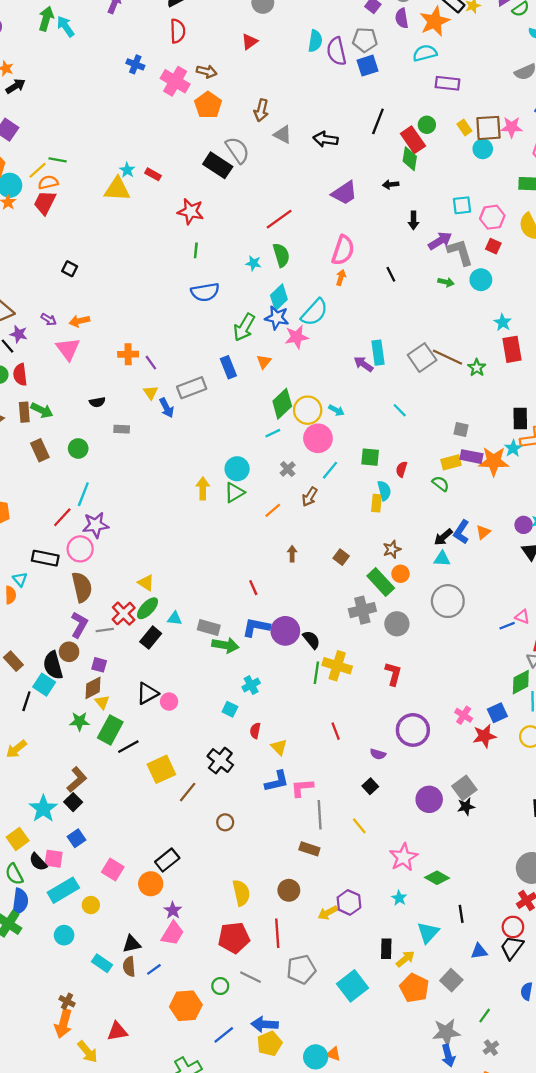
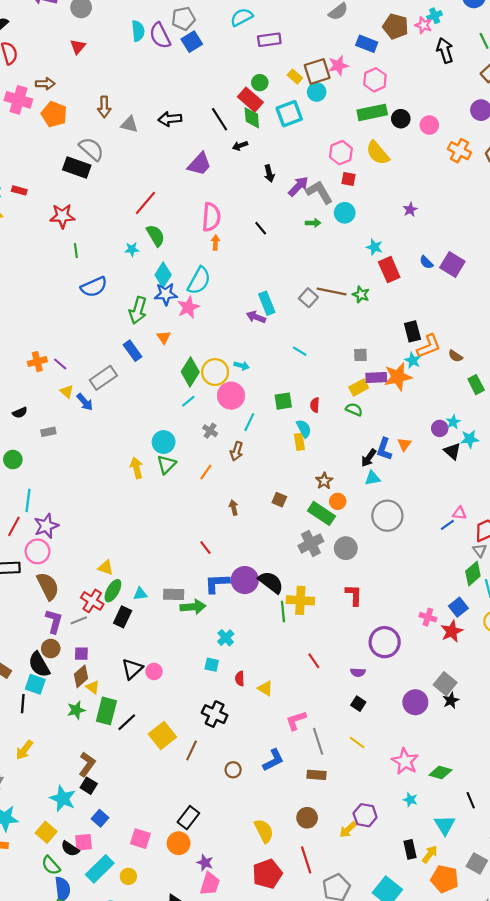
black line: (378, 121) -> (220, 119), moved, turned -40
cyan square: (462, 205) -> (289, 114), moved, size x1.4
gray square: (422, 358) -> (308, 298), size x0.7
black semicircle: (311, 640) -> (271, 582), size x1.4
blue L-shape: (277, 781) -> (273, 760), moved

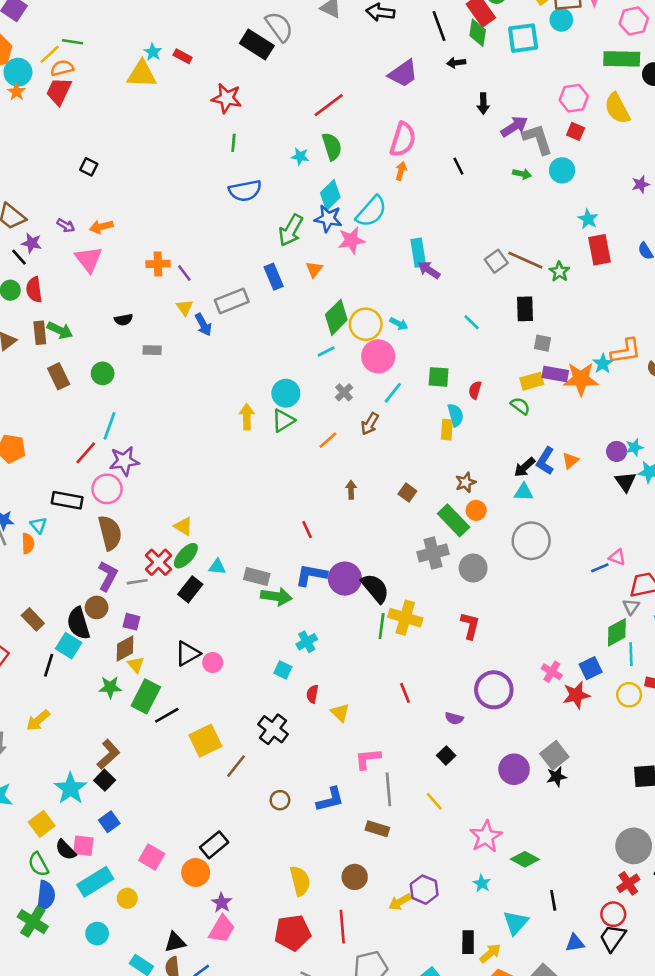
cyan rectangle: (267, 303) -> (418, 253), moved
black rectangle: (412, 331) -> (525, 309), moved

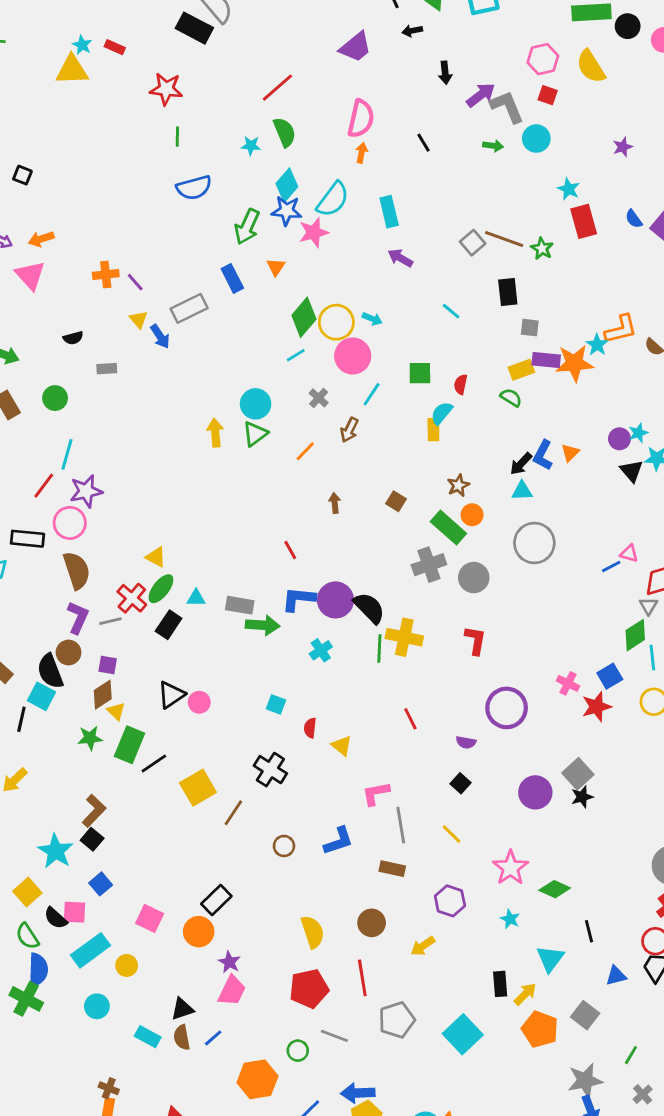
cyan rectangle: (418, 253) -> (389, 212), moved
cyan semicircle: (456, 415) -> (442, 413), turned -120
cyan cross: (307, 642) -> (321, 650), moved
purple hexagon: (424, 890) -> (450, 901), moved

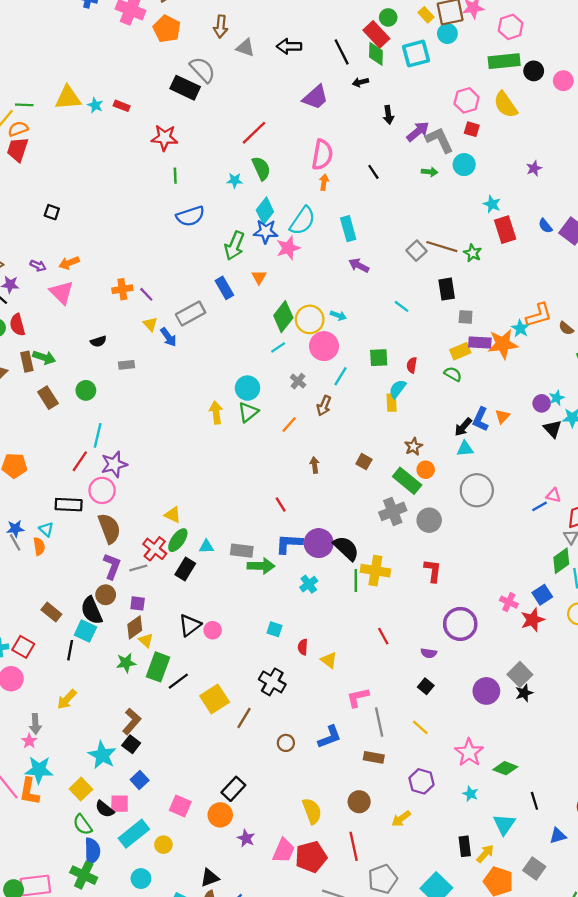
yellow triangle: (72, 70) -> (68, 98), moved
pink trapezoid: (232, 991) -> (284, 851), moved

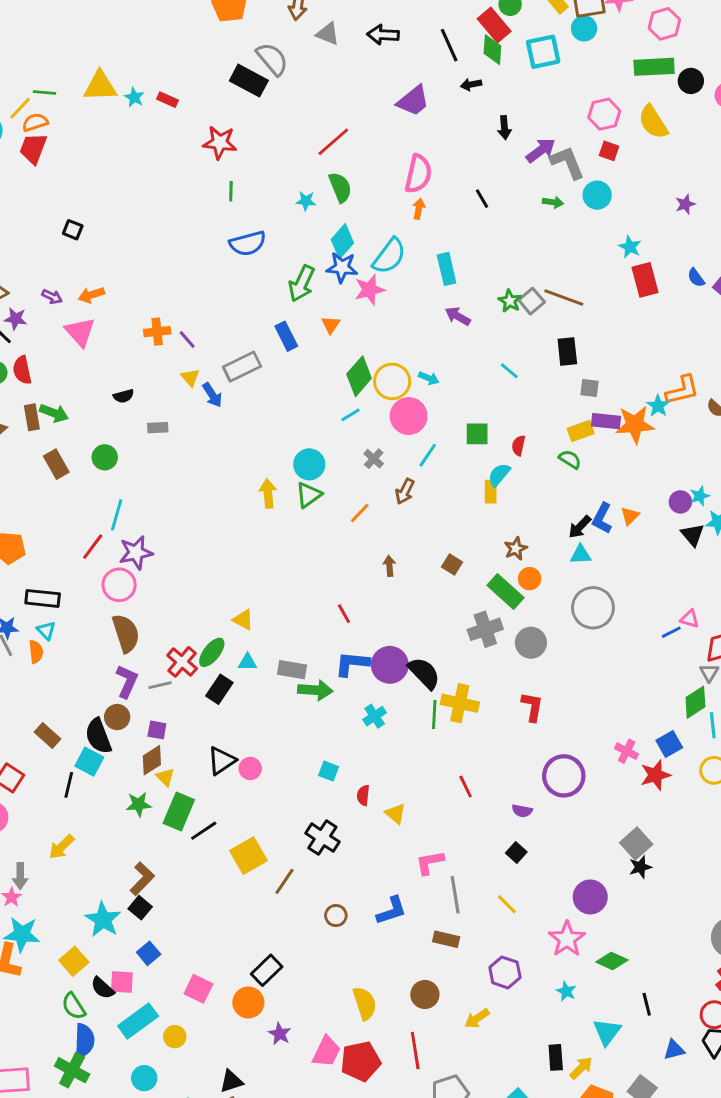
green star: (473, 253) -> (510, 301), moved
black rectangle: (69, 505) -> (43, 598), moved
yellow triangle: (173, 515) -> (243, 620), moved
purple circle: (486, 691) -> (590, 897), moved

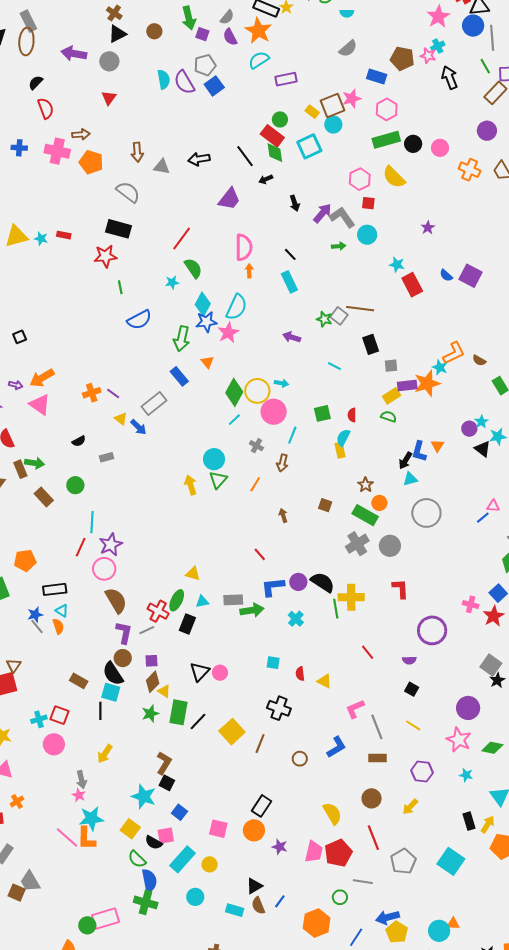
black rectangle: (249, 81) -> (118, 229), moved
black square: (73, 230) -> (20, 337), turned -32
cyan rectangle: (447, 269) -> (289, 282), moved
orange arrow: (91, 295) -> (42, 378), size x1.4
purple circle: (390, 665) -> (298, 582), size x0.7

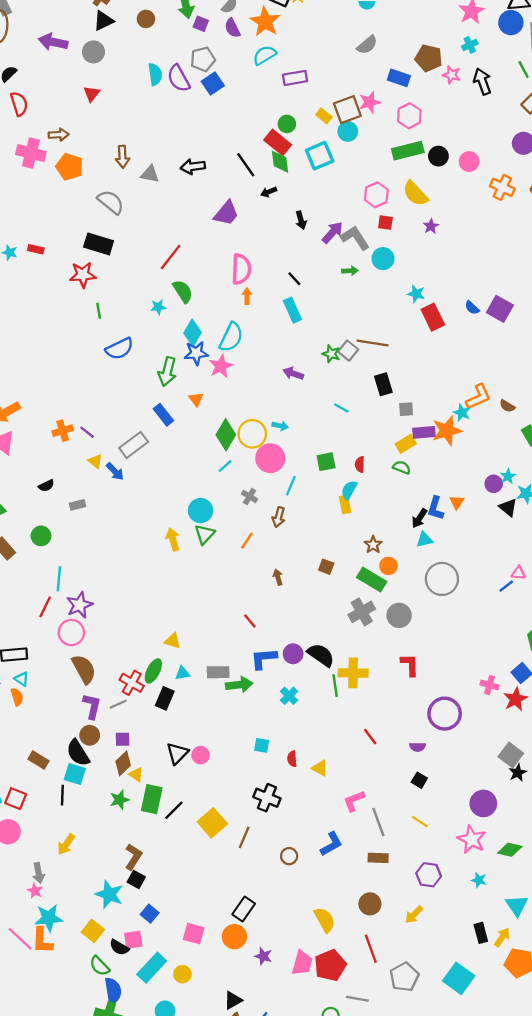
pink star: (428, 56) -> (452, 75), moved
purple star: (428, 228) -> (431, 226), moved

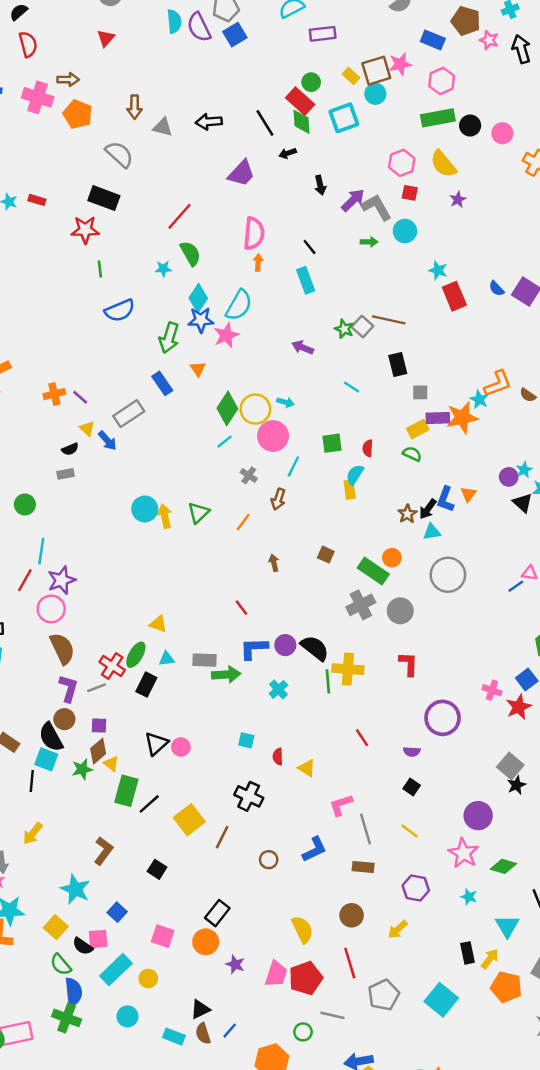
black semicircle: (46, 486) -> (70, 449), moved
cyan circle: (201, 511) -> (145, 509), moved
brown star: (373, 545) -> (407, 514), moved
green star: (120, 800) -> (82, 769), moved
black square: (136, 879) -> (157, 869), moved

